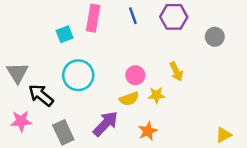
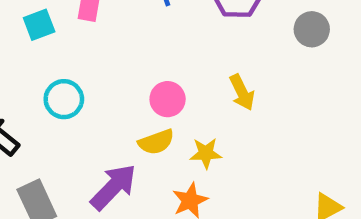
cyan circle: (78, 75) -> (64, 99), size x0.7
yellow star: (156, 95) -> (206, 153), moved

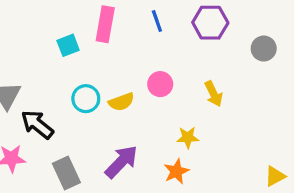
pink circle: (168, 99) -> (160, 84), moved
yellow semicircle: (156, 142) -> (121, 102), moved

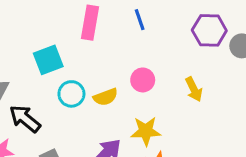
purple hexagon: (210, 23) -> (209, 30), moved
cyan square: (68, 45) -> (48, 60), moved, size x1.4
yellow star: (188, 137) -> (146, 131), moved, size x1.4

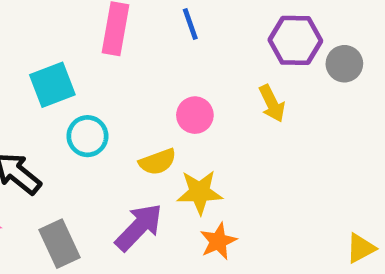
yellow arrow: (194, 89) -> (272, 103), moved
yellow semicircle: (106, 97) -> (158, 162), moved

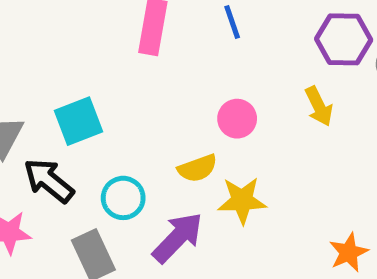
cyan square: (52, 85) -> (79, 121), moved
cyan circle: (87, 136) -> (123, 198), moved
orange star: (218, 241) -> (349, 252), moved

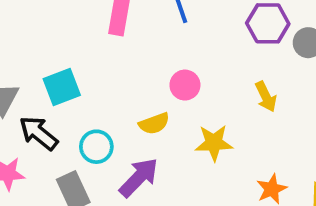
yellow arrow: (319, 106) -> (266, 97), moved
yellow star: (242, 200) -> (214, 143), moved

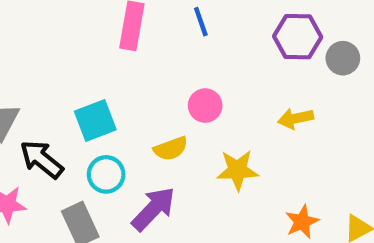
cyan square: (62, 87) -> (95, 121), moved
yellow arrow: (266, 97) -> (296, 118), turned 104

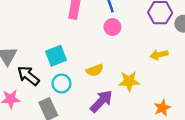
pink circle: (205, 106) -> (112, 27), moved
purple arrow: (153, 209) -> (101, 101), moved

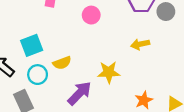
yellow semicircle: (95, 70) -> (62, 63), moved

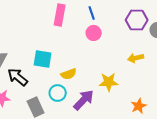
cyan square: (32, 45) -> (43, 59), turned 30
cyan circle: (38, 75) -> (58, 93), moved

